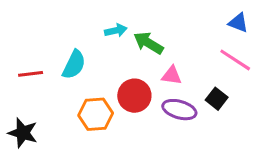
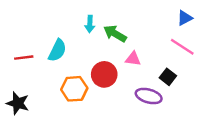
blue triangle: (238, 23) -> (185, 18), turned -49
cyan arrow: (116, 30) -> (90, 24), turned 105
purple ellipse: (179, 110) -> (149, 96), moved

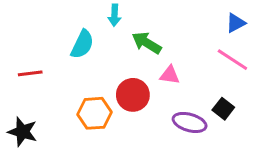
cyan arrow: (90, 24) -> (114, 15), moved
cyan semicircle: (57, 50) -> (82, 44), moved
black square: (168, 77) -> (223, 109), moved

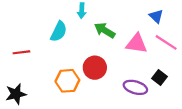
blue triangle: (236, 23) -> (156, 16), moved, turned -48
pink triangle: (170, 75) -> (136, 44), moved, size x1.5
black star: (23, 132) -> (16, 94), turned -30

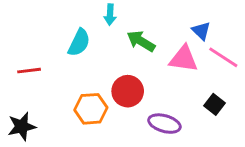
blue triangle: (156, 16) -> (201, 31), moved
purple ellipse: (135, 87) -> (164, 124), moved

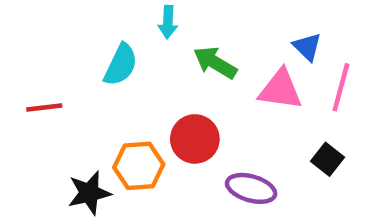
pink line: (223, 57) -> (341, 87), turned 72
black star: (22, 126) -> (89, 193), moved

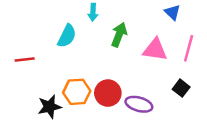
blue triangle: (307, 47) -> (172, 12), moved
green arrow: (215, 63) -> (119, 35), turned 80
red circle: (195, 139) -> (108, 93), moved

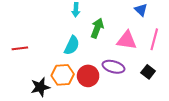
cyan semicircle: (67, 36) -> (72, 45), moved
purple ellipse: (139, 104) -> (113, 67), moved

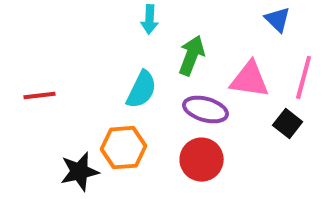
purple ellipse: (113, 67) -> (206, 110), moved
black square: (148, 72) -> (288, 124), moved
red circle: (88, 76) -> (202, 160), moved

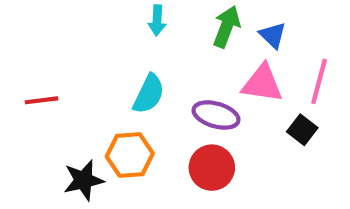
blue triangle: (278, 19) -> (273, 35), moved
green arrow: (192, 55) -> (227, 27), moved

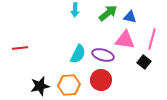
green arrow: (227, 27) -> (108, 13), turned 30
blue triangle: (273, 35) -> (130, 17), turned -32
cyan semicircle: (149, 94) -> (78, 54), moved
orange hexagon: (130, 155) -> (69, 85), moved

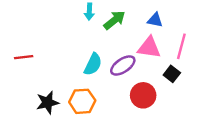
green arrow: (108, 13) -> (114, 20), moved
purple ellipse: (103, 55) -> (123, 65), turned -50
red circle: (101, 80) -> (143, 95), moved

